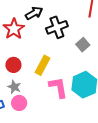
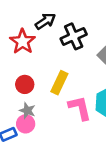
pink circle: (19, 103) -> (26, 124), moved

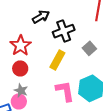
red star: (22, 42) -> (20, 46), moved
yellow rectangle: (59, 83) -> (57, 60), moved

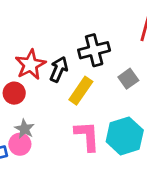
black arrow: (41, 17) -> (59, 69), moved, turned -42
red circle: (20, 68) -> (14, 93), moved

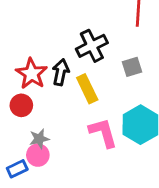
gray square: (128, 79) -> (132, 67), turned 30
yellow rectangle: (81, 91) -> (87, 89), turned -48
gray star: (25, 129) -> (39, 139), turned -30

